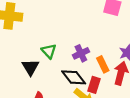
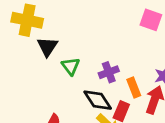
black triangle: (30, 67) -> (47, 47), moved

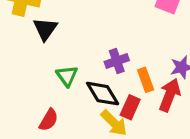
green triangle: (71, 66) -> (67, 76), moved

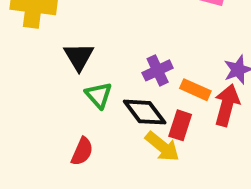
black triangle: (45, 29) -> (79, 57), moved
orange rectangle: (146, 80) -> (195, 90), turned -40

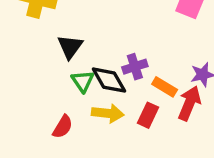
black diamond: (145, 112) -> (109, 80), moved
yellow arrow: (162, 147) -> (108, 113), moved, turned -40

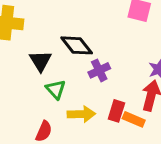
black diamond: (109, 80) -> (77, 45), moved
orange rectangle: (165, 87) -> (134, 119), moved

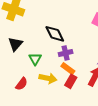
black triangle: (40, 61) -> (15, 44), moved
orange rectangle: (134, 119) -> (68, 69), moved

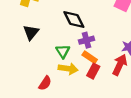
green triangle: (35, 59) -> (63, 51), moved
red semicircle: (22, 84) -> (45, 83), moved

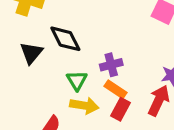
black diamond: (74, 20) -> (65, 39), moved

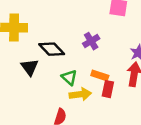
purple cross: (111, 65) -> (91, 41), moved

